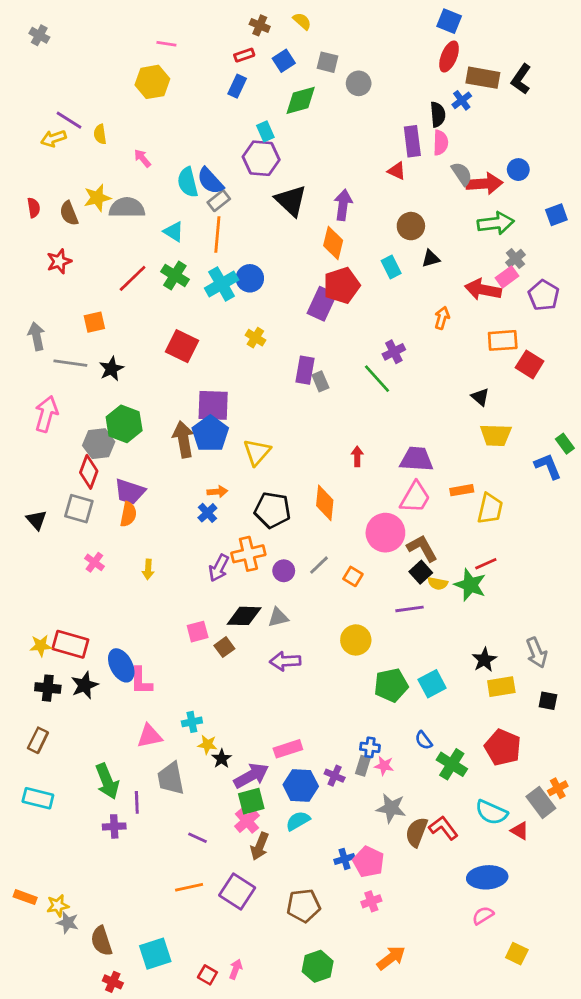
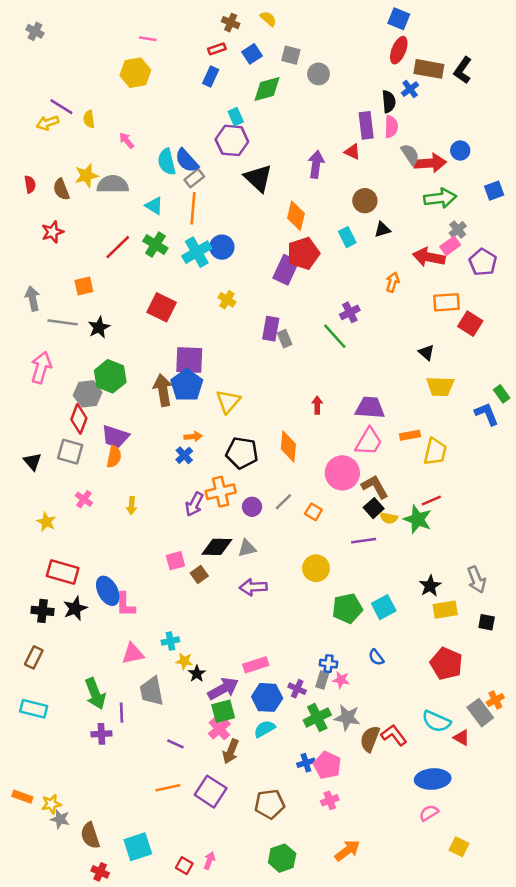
purple arrow: (343, 205) -> (316, 164), moved
yellow star: (41, 646) -> (46, 522), moved, turned 30
green cross: (452, 764) -> (317, 718), moved, turned 32

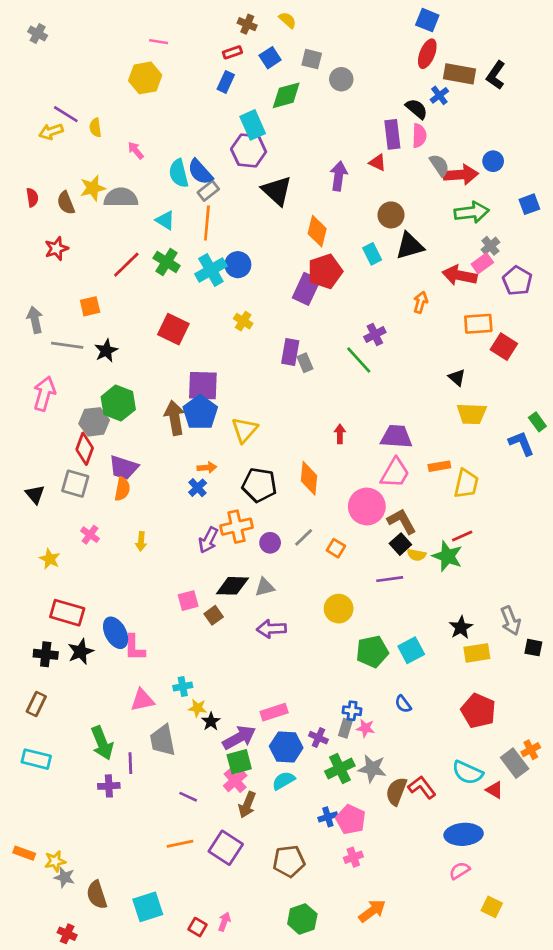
black semicircle: (389, 102) -> (417, 109), turned -45
cyan rectangle: (236, 117) -> (253, 125), size x1.5
black triangle: (382, 230) -> (410, 246), size x1.6
black square: (487, 622) -> (533, 648), moved
red cross: (100, 872) -> (67, 934), moved

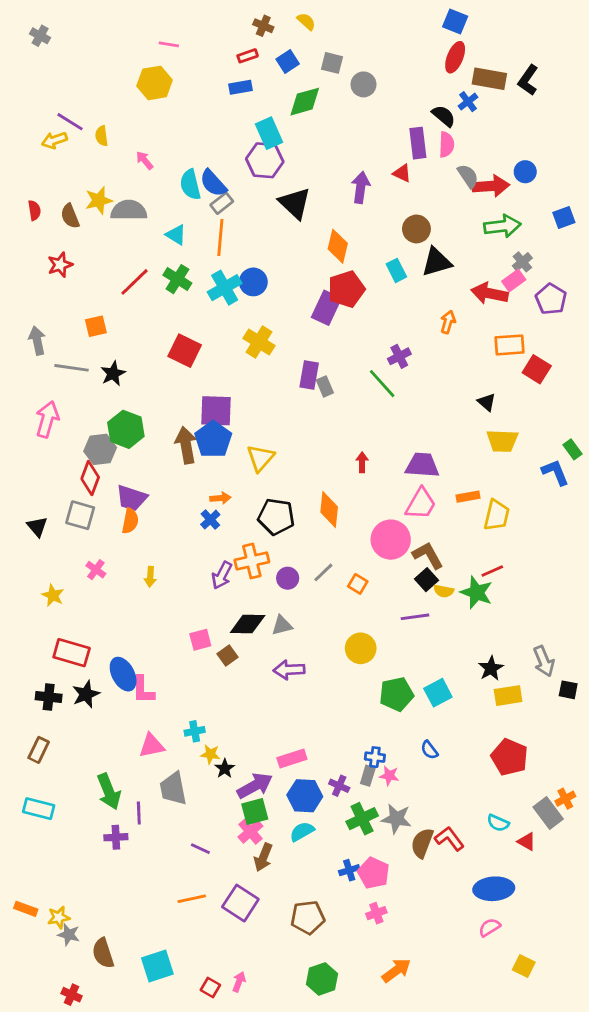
blue rectangle: (226, 82) -> (240, 87), turned 55
yellow cross: (243, 321) -> (259, 342), size x1.5
cyan semicircle: (468, 773) -> (498, 823), size x0.7

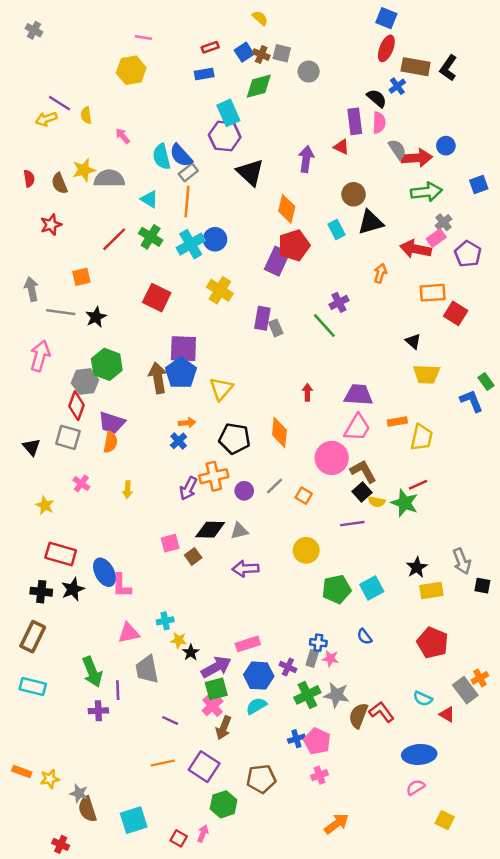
brown cross: (263, 26) -> (261, 55), moved
brown rectangle: (39, 750) -> (33, 637), size x1.4
gray star: (69, 935) -> (79, 793), moved
green hexagon: (322, 979) -> (224, 804), moved

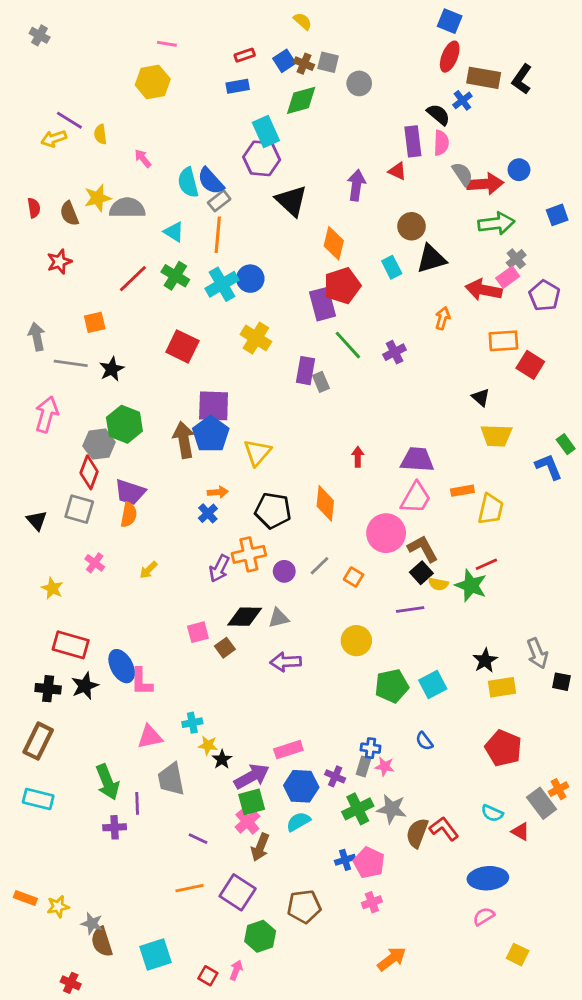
purple rectangle: (277, 261) -> (322, 304), turned -40
green line: (324, 326) -> (348, 345), moved
yellow arrow: (128, 490) -> (148, 570), turned 42

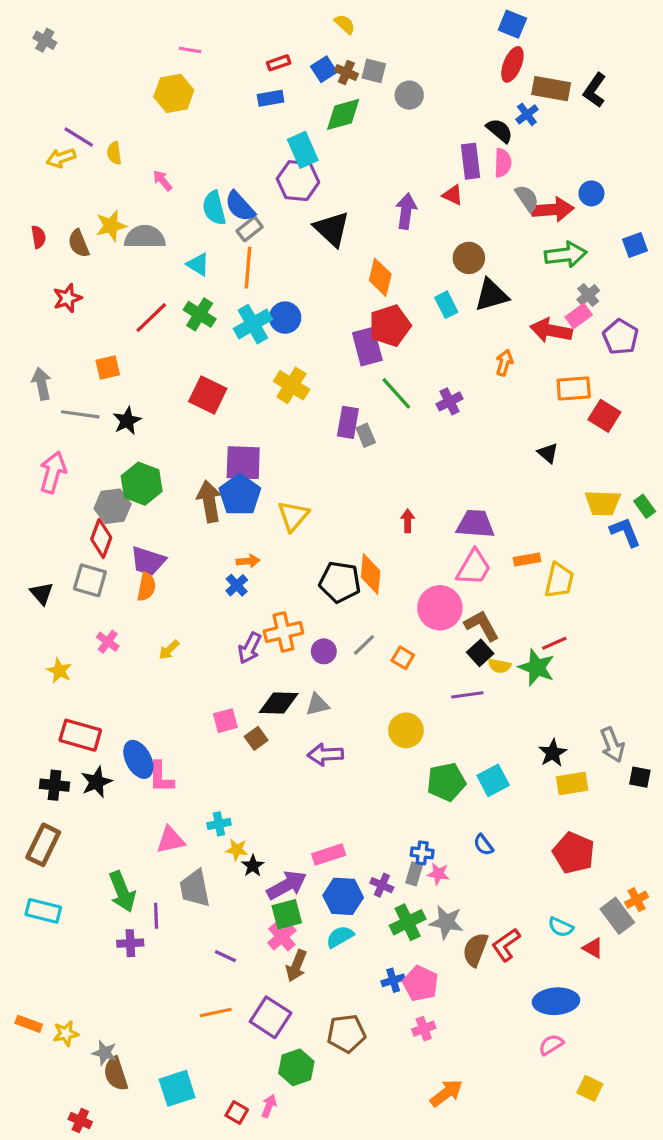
yellow trapezoid: (496, 436) -> (603, 503), moved
black pentagon: (273, 511) -> (340, 582), moved
red L-shape: (444, 829) -> (506, 945), turned -88

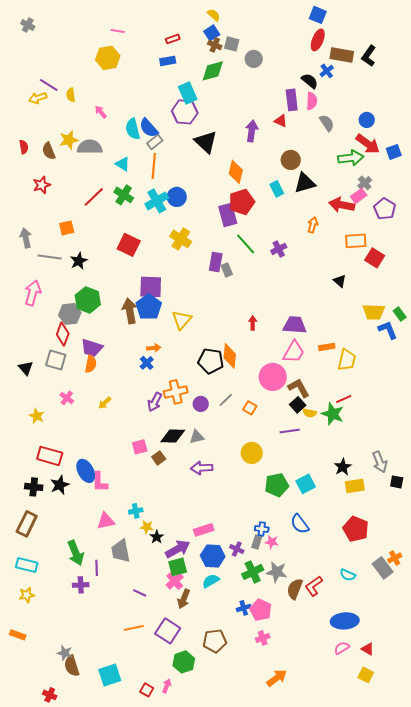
blue square: (324, 69) -> (212, 33), moved
red arrow: (553, 210) -> (368, 144), moved, turned 40
blue semicircle: (483, 845) -> (300, 524), size x1.5
red triangle: (593, 948) -> (368, 649), moved
yellow star: (66, 1033) -> (27, 595), moved

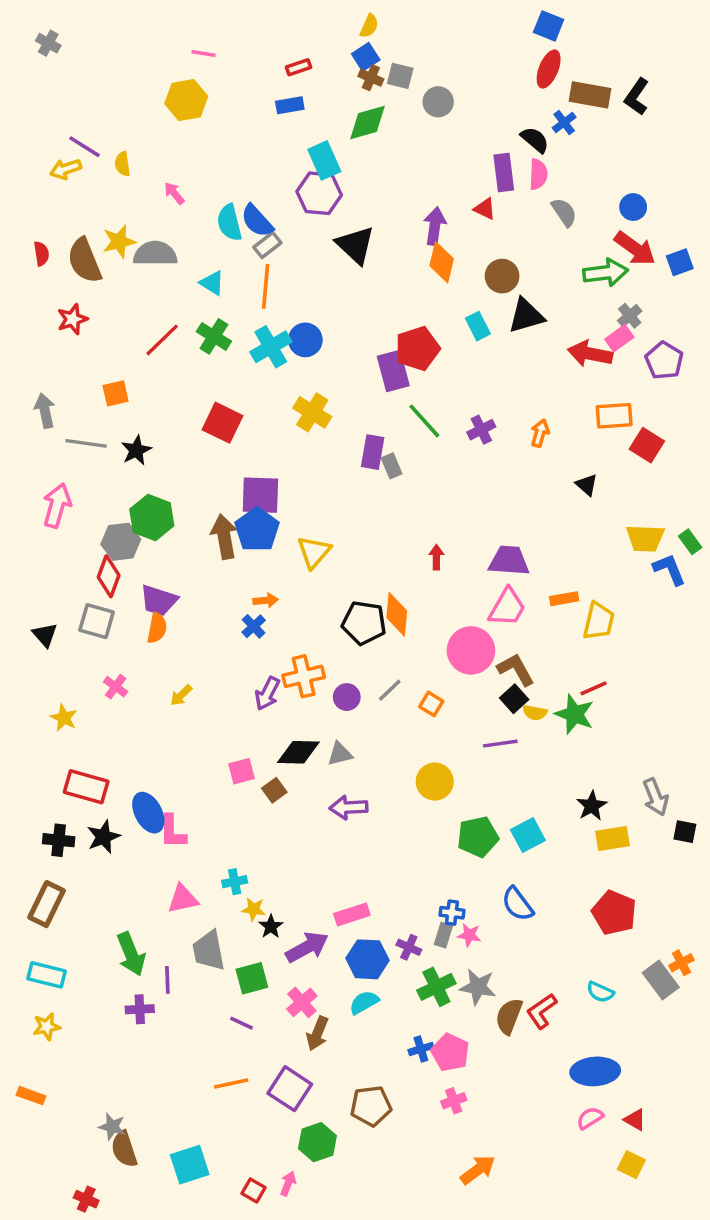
yellow semicircle: (214, 15) -> (369, 26), turned 72
brown semicircle: (49, 151) -> (84, 261), size x1.5
orange diamond: (236, 172) -> (442, 262), moved
orange arrow: (313, 225) -> (540, 433), moved
green square: (178, 567) -> (252, 978), moved

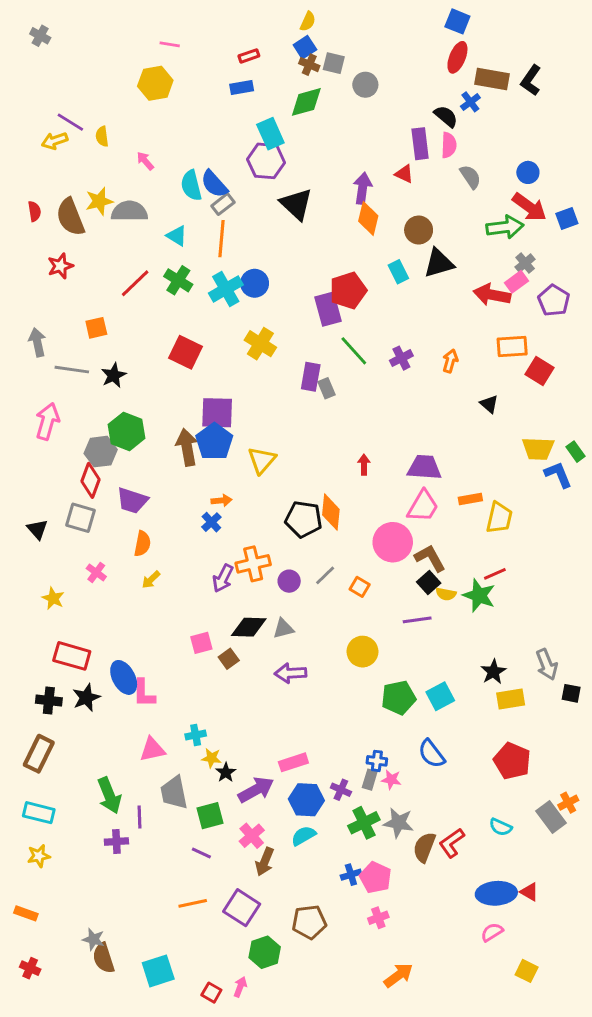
orange semicircle: (157, 628) -> (142, 544), moved
red triangle: (635, 1120) -> (529, 892), moved
red cross: (86, 1199) -> (30, 968), moved

